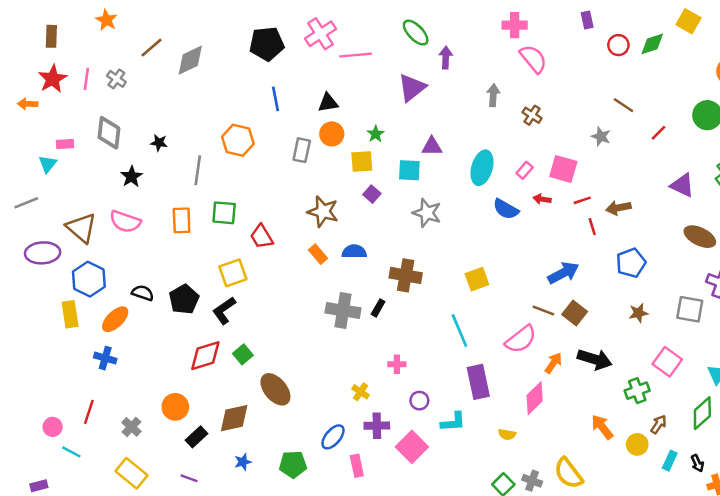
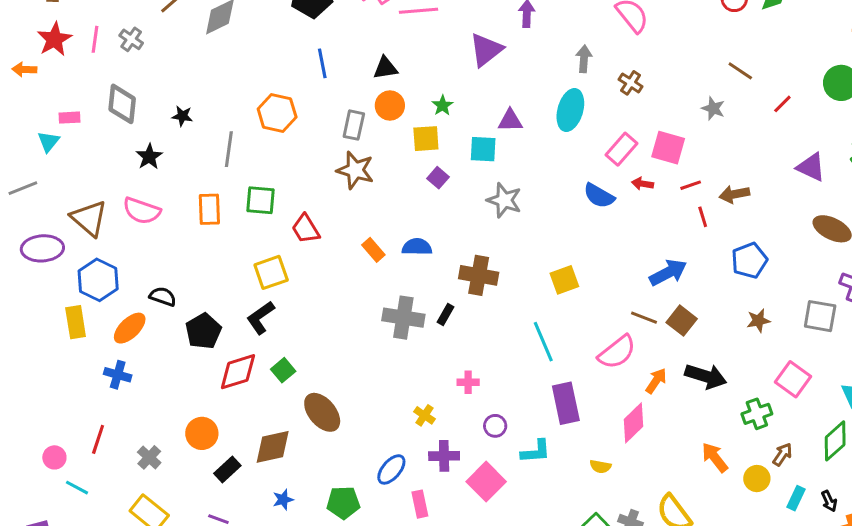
cyan ellipse: (482, 168) -> (570, 110), moved
pink rectangle: (525, 170) -> (622, 149), size x1.5
brown star: (323, 212) -> (355, 170), moved
black pentagon: (184, 299) -> (203, 331), moved

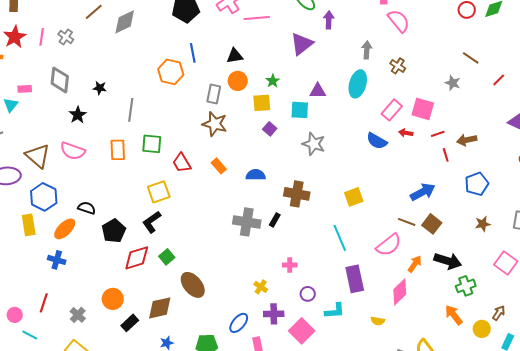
orange hexagon: (277, 113) -> (171, 72), moved
orange rectangle: (373, 250) -> (219, 166), moved
green cross: (757, 414) -> (466, 286), moved

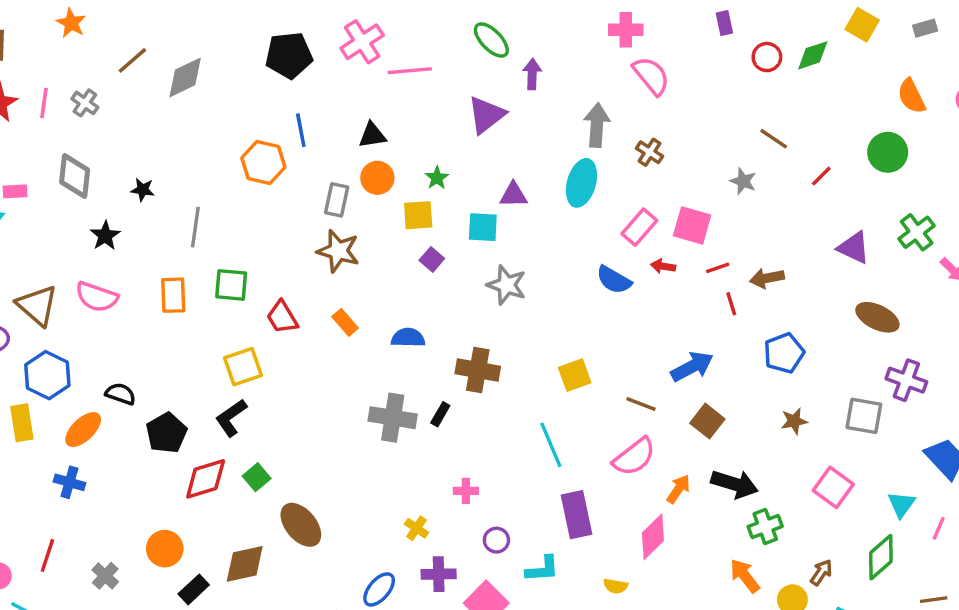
gray arrow: (367, 50) -> (597, 125), size x1.4
brown line: (407, 222) -> (641, 404), moved

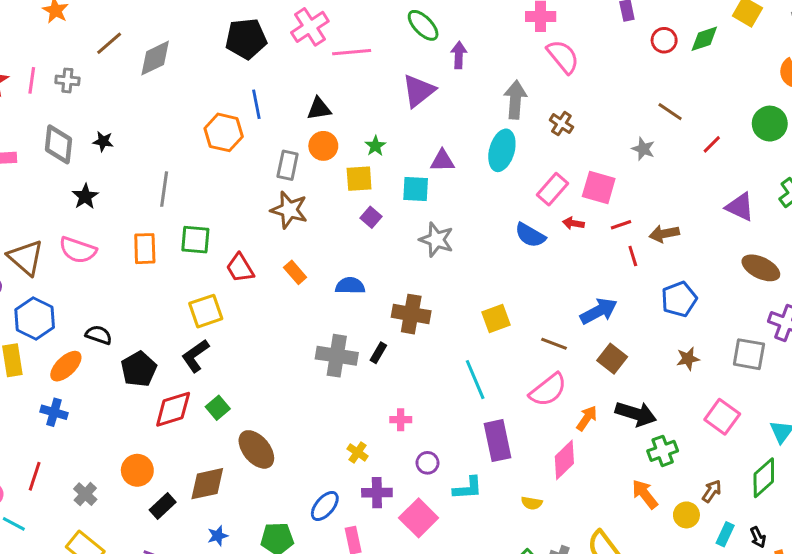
gray cross: (85, 103) -> (67, 80), turned -30
black star: (143, 190) -> (103, 141), moved

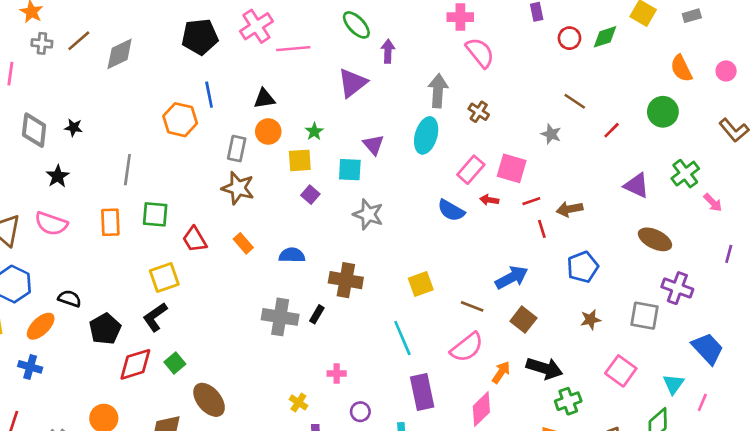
gray cross: (67, 80) -> (42, 43), moved
purple triangle: (442, 161) -> (373, 145), turned 50

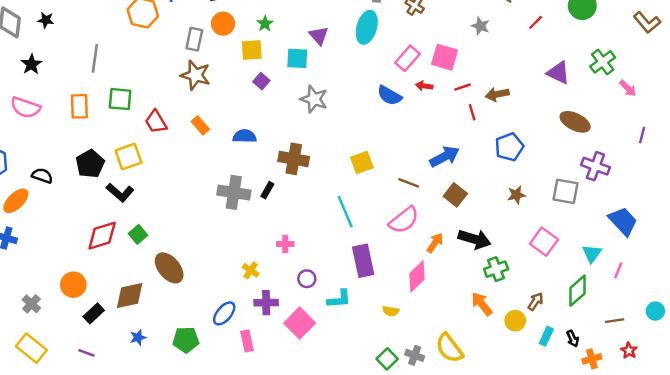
black L-shape: (155, 317) -> (120, 192), turned -104
black pentagon: (105, 329) -> (90, 164), moved

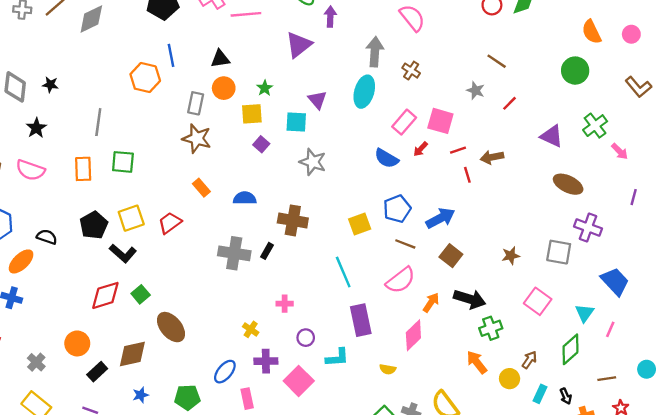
red line: (536, 22) -> (510, 103), moved
red arrow: (424, 86) -> (420, 149), turned -56
red trapezoid: (156, 122) -> (170, 223), moved, turned 85
blue pentagon: (509, 147) -> (397, 209), moved

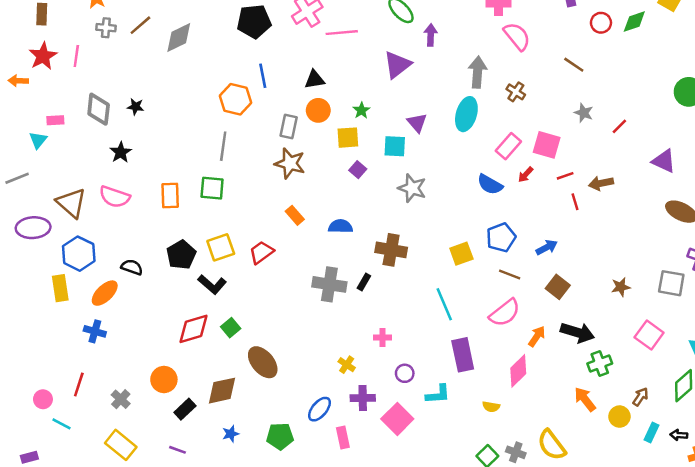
brown line: (497, 61) -> (574, 65), moved
gray line: (98, 122) -> (223, 146), moved
blue arrow: (440, 218) -> (547, 247), size x0.7
black arrow: (566, 396) -> (679, 435), turned 119

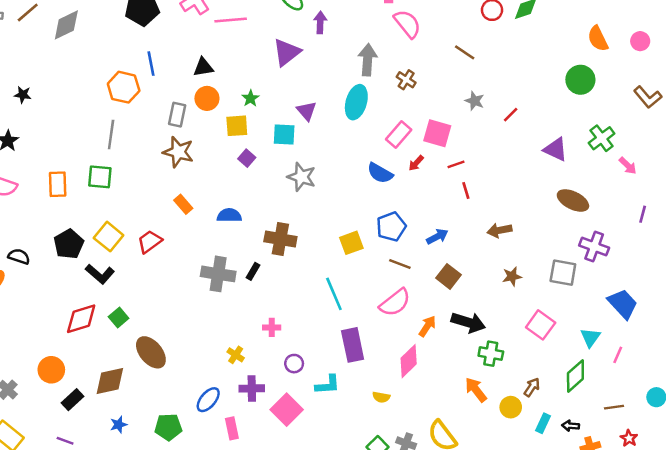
brown arrow: (601, 183) -> (499, 230), moved
yellow square: (221, 247) -> (109, 237), turned -32
green cross: (600, 363) -> (491, 354), turned 30

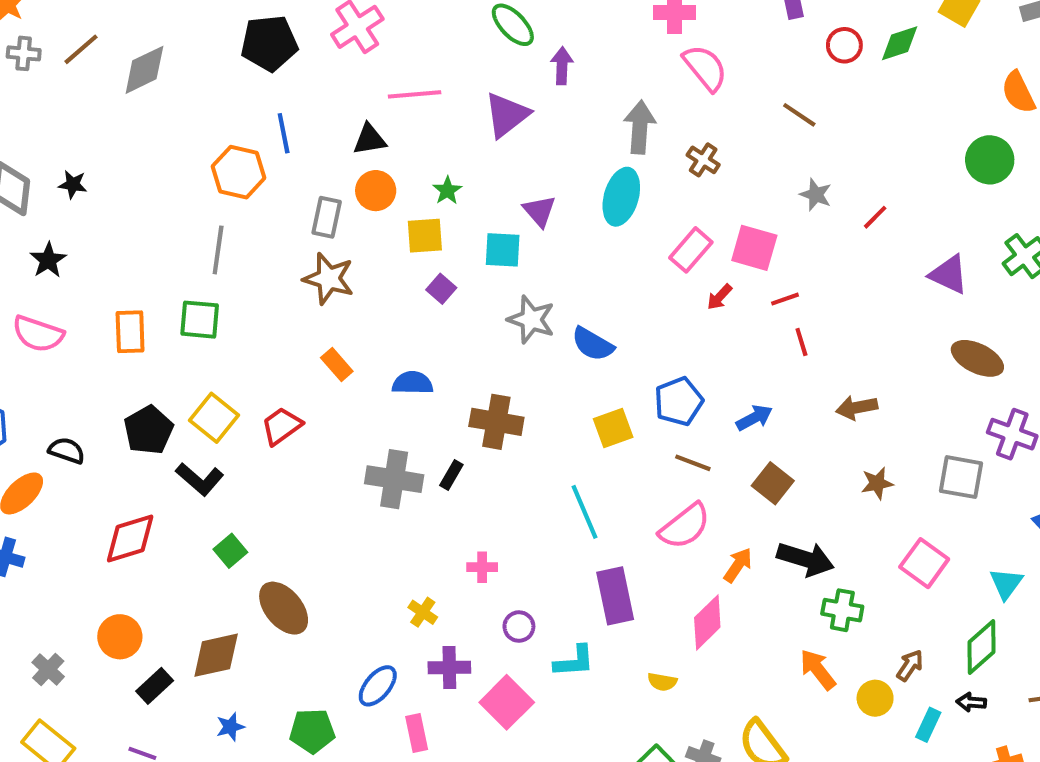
pink line: (231, 20) -> (415, 94), moved
blue semicircle: (380, 173) -> (593, 344), moved
red diamond: (81, 319) -> (130, 539), moved
black arrow: (570, 426) -> (971, 702), moved

